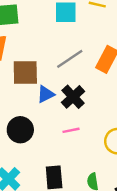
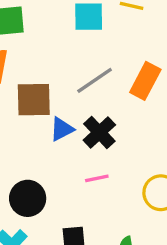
black circle: (20, 130) -> (28, 198), moved

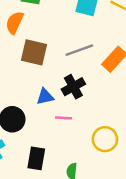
blue triangle: (62, 129) -> (45, 97), moved

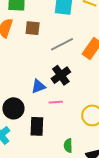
brown square: (34, 52) -> (33, 28), moved, size x0.7
black rectangle: (36, 158) -> (37, 126), moved

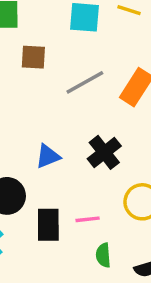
black cross: (61, 75) -> (104, 152), moved
pink line: (56, 102) -> (88, 219), moved

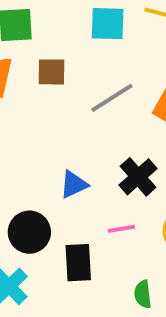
pink line: (88, 219) -> (121, 229), moved

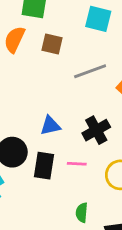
black rectangle: (78, 263) -> (44, 166), moved

